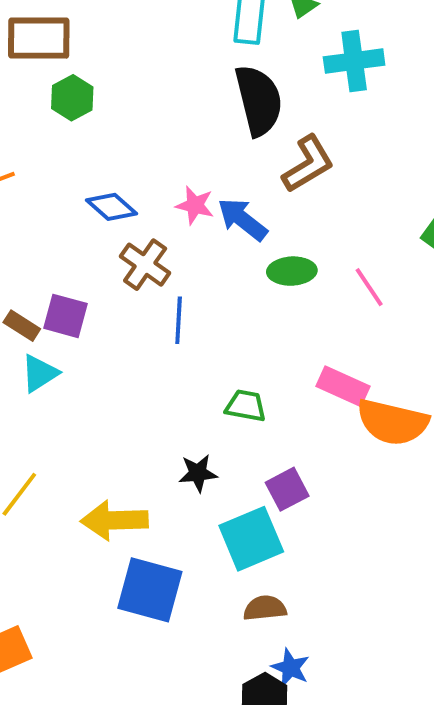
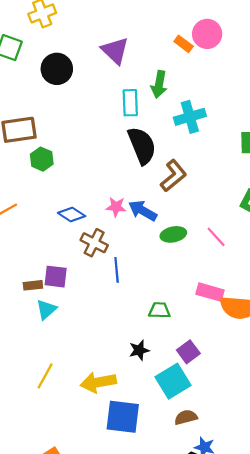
brown rectangle: (22, 326) -> (33, 285), turned -30

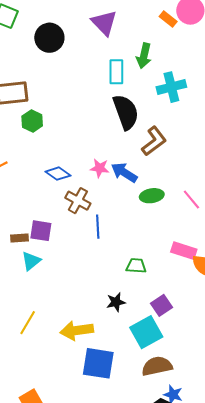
brown semicircle: (186, 417) -> (157, 366), size x1.4

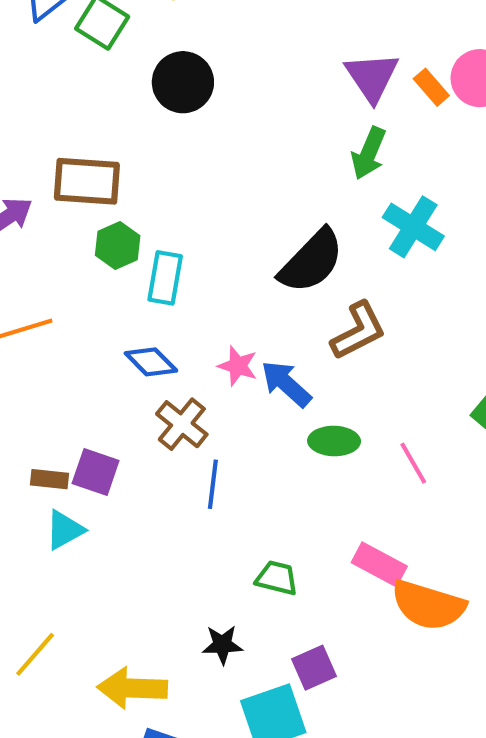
purple triangle: (104, 23) -> (372, 77), moved
cyan rectangle: (116, 72) -> (165, 278), moved
cyan cross: (171, 87) -> (413, 227), turned 36
black semicircle: (126, 112) -> (311, 261), turned 54

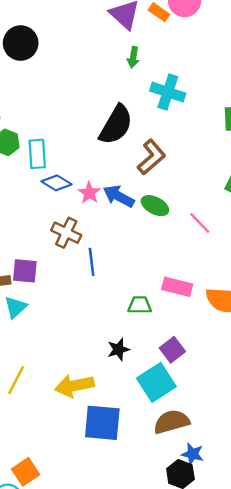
green arrow: (369, 153) -> (133, 57), size x0.7
blue diamond: (151, 362) -> (57, 183), moved
pink star: (238, 366) -> (89, 193), turned 30
green ellipse: (334, 441) -> (155, 206), moved, turned 40
pink rectangle: (379, 564) -> (177, 287), moved

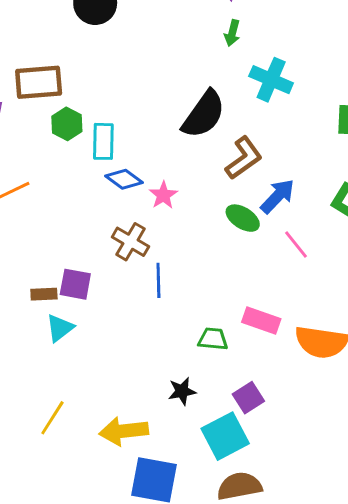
blue arrow: (119, 196) -> (278, 196), moved, turned 100

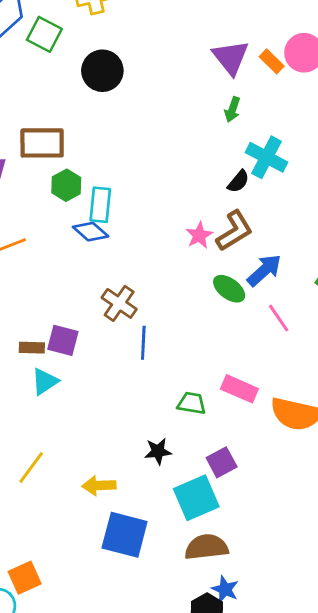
black semicircle: (204, 114) -> (238, 181), moved, size x0.5
blue diamond: (124, 179) -> (91, 232), moved
pink star: (163, 195) -> (199, 235), moved
yellow arrow: (124, 431) -> (99, 486), size x0.7

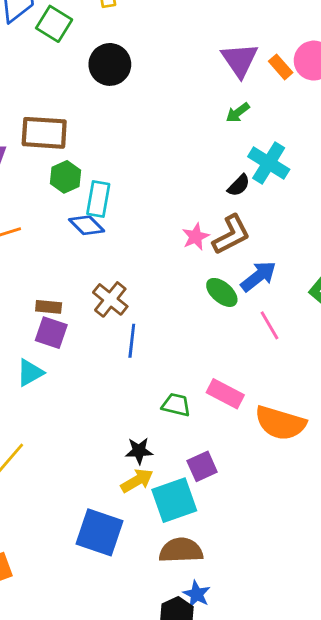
green arrow: (232, 110) -> (238, 113), turned 30
brown rectangle: (32, 348) -> (49, 307), moved
yellow arrow: (99, 486) -> (137, 481), moved, turned 148

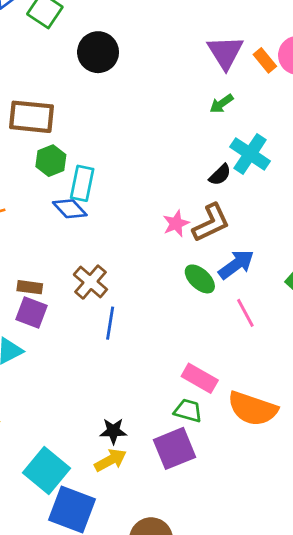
green trapezoid: (176, 405) -> (188, 411), moved
purple square: (202, 466) -> (175, 448), size x1.4
cyan square: (174, 500) -> (46, 471), moved, turned -33

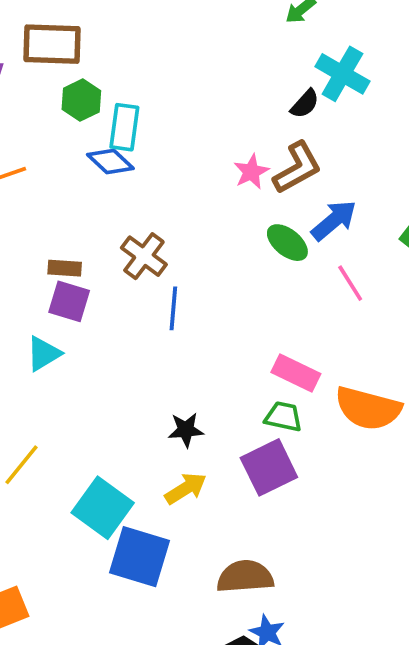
black star: (113, 431) -> (186, 430), moved

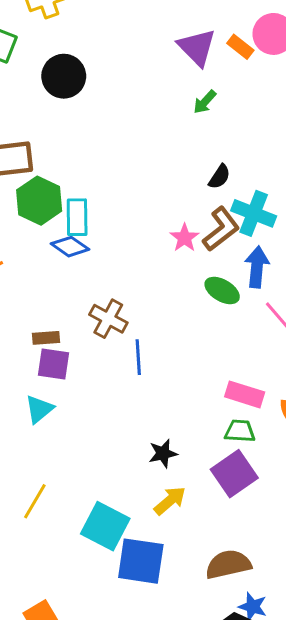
cyan cross: (342, 74) -> (254, 213), moved
green hexagon: (81, 100) -> (39, 201), size x1.4
blue arrow: (334, 220) -> (257, 267), turned -36

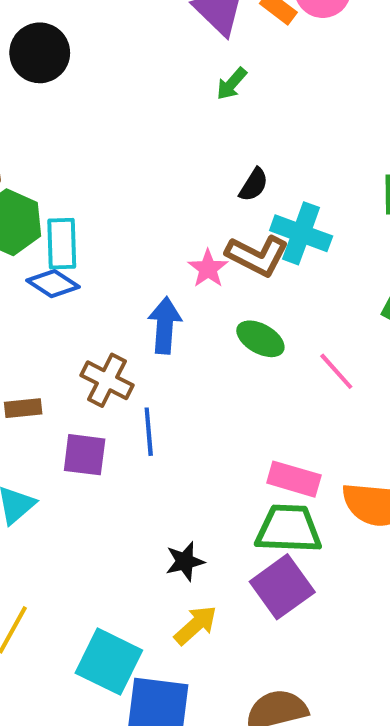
brown L-shape: (221, 229) -> (257, 256), turned 66
blue arrow: (257, 267) -> (165, 325), moved
purple square: (54, 364) -> (85, 455), moved
green trapezoid: (240, 431) -> (289, 529), size x1.6

